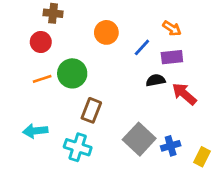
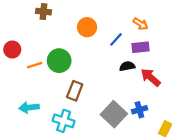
red circle: (41, 42) -> (12, 49), moved
blue cross: (171, 146) -> (139, 110), moved

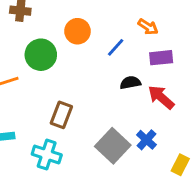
purple rectangle: (141, 47) -> (161, 58), moved
green circle: (59, 61) -> (41, 55), moved
blue cross: (139, 110) -> (146, 140), turned -32

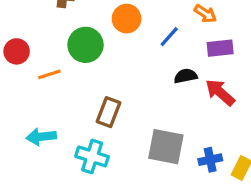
blue cross: (146, 140) -> (210, 160), moved, turned 36
gray square: (113, 146) -> (166, 147), turned -32

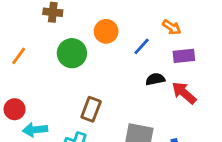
red circle: (17, 51) -> (15, 109), moved
orange line: (49, 74) -> (19, 56), moved, turned -36

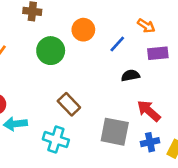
red arrow: (184, 93) -> (149, 111), moved
brown rectangle: (91, 109) -> (69, 104), turned -65

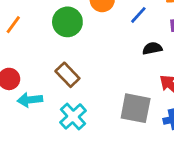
brown rectangle: (69, 104) -> (67, 75), moved
cyan cross: (56, 140) -> (73, 116), turned 30

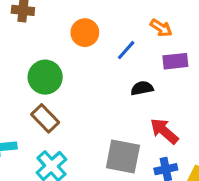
green circle: (67, 22) -> (45, 77), moved

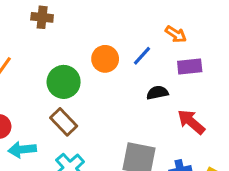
orange circle: (85, 33) -> (105, 59), moved
red arrow: (164, 131) -> (191, 122), moved

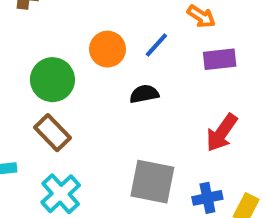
black semicircle: (157, 93) -> (144, 94), moved
red arrow: (191, 122) -> (222, 133), turned -96

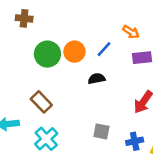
green circle: (52, 80) -> (47, 54), moved
gray square: (152, 182) -> (101, 131), size x0.6

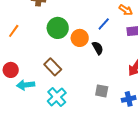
orange circle: (74, 52) -> (80, 38), moved
black semicircle: (97, 79) -> (98, 48), turned 72

